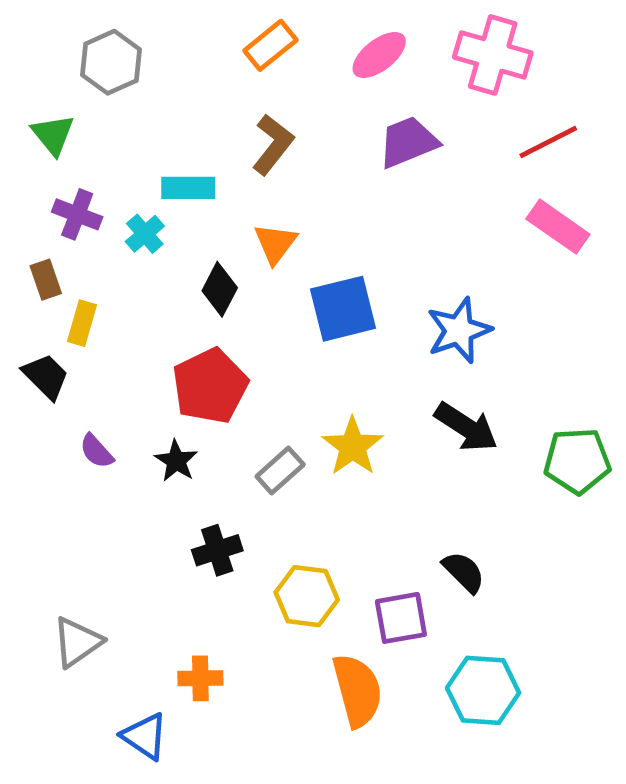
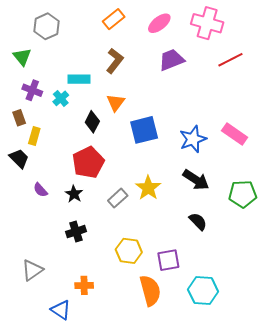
pink rectangle: (558, 227) -> (235, 134), moved
black cross: (217, 550) -> (76, 232), moved
black semicircle: (464, 572) -> (198, 221), moved

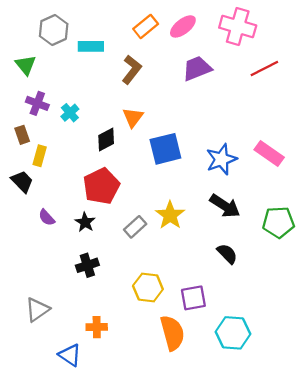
orange rectangle: (114, 19) -> (146, 26), moved
cyan rectangle: (79, 79) -> (91, 46), moved
black diamond: (92, 122) -> (106, 139), turned 35

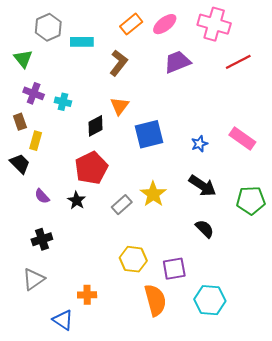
cyan cross: (70, 113) -> (63, 102), turned -35
blue star: (221, 159) -> (199, 144), size x0.6
black cross: (87, 265) -> (42, 239), moved

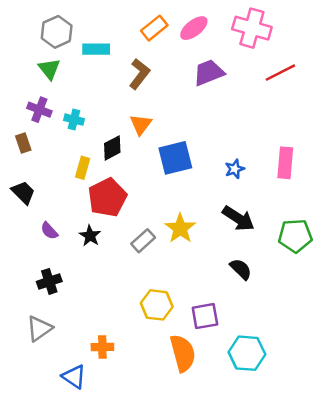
green triangle: (23, 59) -> (49, 69), moved
pink rectangle: (242, 138) -> (285, 163), turned 60
yellow rectangle: (36, 141) -> (83, 168), moved

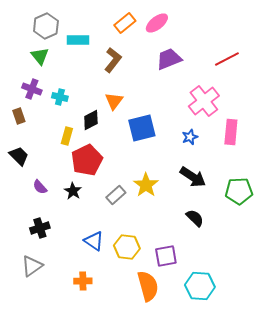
pink cross: (252, 28) -> (204, 101), moved, turned 36
blue triangle: (74, 377) -> (94, 241), moved

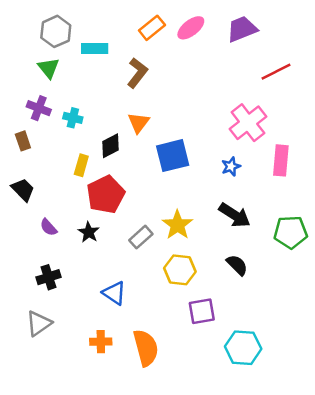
purple trapezoid: (169, 59) -> (242, 29), moved
yellow hexagon: (127, 247) -> (180, 270), moved
orange semicircle: (148, 286) -> (146, 348), moved

